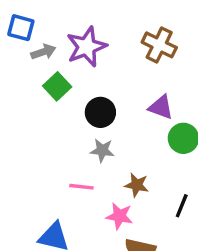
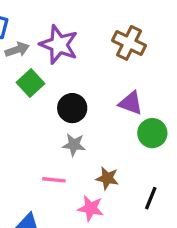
purple star: (87, 47) -> (59, 45), turned -30

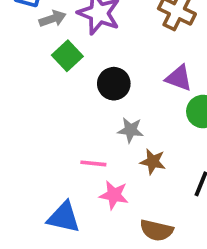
gray star: (74, 145) -> (131, 130), moved
pink star: (91, 208) -> (114, 195), moved

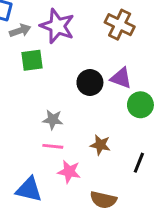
green square: (67, 56) -> (32, 60), turned 35
black circle: (114, 84) -> (90, 82), moved
gray star: (131, 130) -> (53, 120), moved

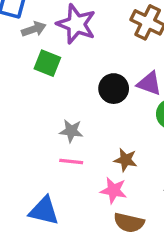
green square: (32, 60) -> (47, 63), turned 30
pink star: (69, 172) -> (114, 190), moved

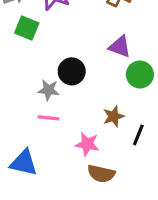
black circle: (114, 89) -> (72, 71), moved
brown star: (126, 160) -> (114, 116), moved, turned -30

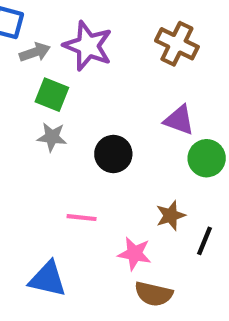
gray star: (48, 90) -> (52, 137), moved

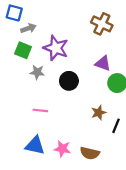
purple star: (88, 46) -> (56, 48), moved
green square: (52, 95) -> (23, 50), moved
pink line: (82, 218) -> (40, 110), moved
pink star: (135, 254) -> (62, 149), moved

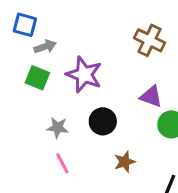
gray star: (37, 72) -> (58, 128), moved
pink line: (40, 110) -> (62, 163), turned 56
brown star: (99, 113) -> (125, 162), moved

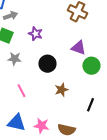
purple star: (84, 75) -> (35, 34), size x0.6
gray star: (58, 128) -> (14, 59), moved

